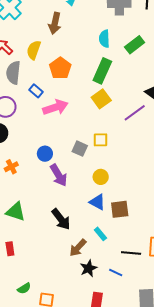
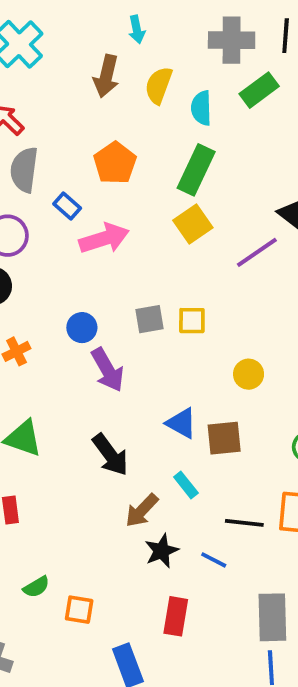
green rectangle: (135, 45) -> (259, 90), moved
yellow semicircle: (34, 50) -> (159, 85), moved
yellow square: (101, 140) -> (192, 321), moved
gray square: (80, 149) -> (149, 319), turned -35
yellow circle: (101, 177) -> (249, 374), moved

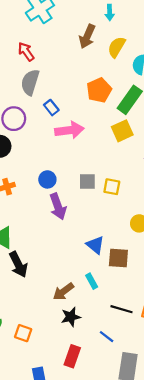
orange pentagon: (115, 163) -> (99, 90), moved
black arrow: (110, 455) -> (18, 264), moved
blue line: (214, 560) -> (107, 337), moved
orange square: (79, 610) -> (23, 333), moved

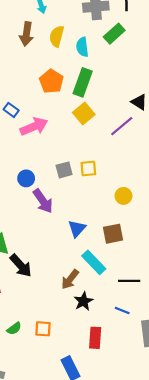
blue triangle: (95, 245) -> (77, 229), moved, turned 48
cyan rectangle: (92, 281) -> (94, 262), size x1.6

